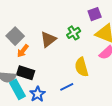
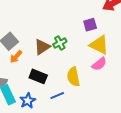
green cross: (74, 33) -> (60, 43), moved
black rectangle: (26, 73) -> (38, 76), moved

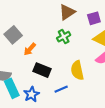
brown triangle: (42, 47) -> (67, 12), moved
orange arrow: (16, 57) -> (30, 49), moved

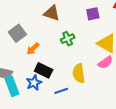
brown triangle: (67, 12) -> (52, 13), moved, turned 48
purple square: (94, 18) -> (93, 14), moved
blue star: (31, 94) -> (34, 83), moved

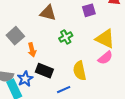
orange arrow: (33, 49) -> (32, 50), turned -56
blue star: (34, 83) -> (25, 79), moved

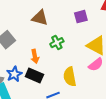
orange arrow: (32, 50) -> (35, 56), moved
blue star: (25, 79) -> (14, 74), moved

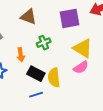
purple square: (81, 17) -> (70, 18), size x1.5
black rectangle: (34, 75) -> (36, 74), moved

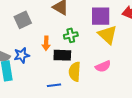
yellow triangle: (83, 48) -> (108, 35), moved
black rectangle: (36, 74) -> (62, 55), moved, turned -36

